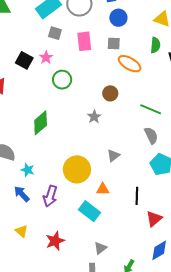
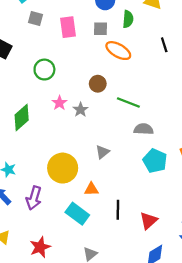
green semicircle: (155, 45) -> (128, 19), moved
pink star: (46, 57) -> (59, 103), moved
green line: (151, 109) -> (128, 102), moved
gray semicircle: (151, 135) -> (144, 129), turned -60
black line: (137, 196) -> (118, 210), moved

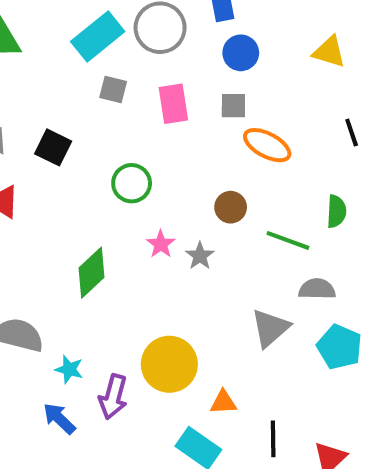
green semicircle: (128, 19) -> (336, 211), moved
gray triangle: (102, 152) -> (270, 328), moved, size x1.5
purple arrow: (34, 198) -> (113, 397), moved

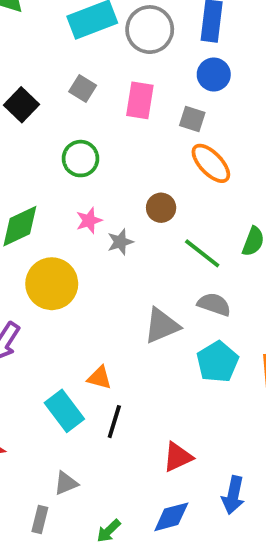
gray square: (113, 90) -> (83, 89), moved
yellow circle: (169, 364) -> (52, 284), moved
black line: (273, 439) -> (114, 422), moved

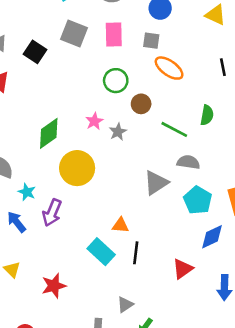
gray square: (83, 89) -> (74, 34), size x1.5
green circle: (80, 159) -> (116, 81), moved
gray triangle: (66, 483) -> (125, 305), moved
blue diamond: (171, 517) -> (212, 237), moved

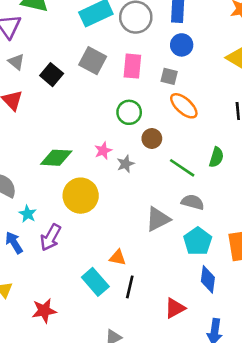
green diamond: (49, 133) -> (56, 158), turned 32
blue diamond: (212, 237) -> (208, 279), turned -64

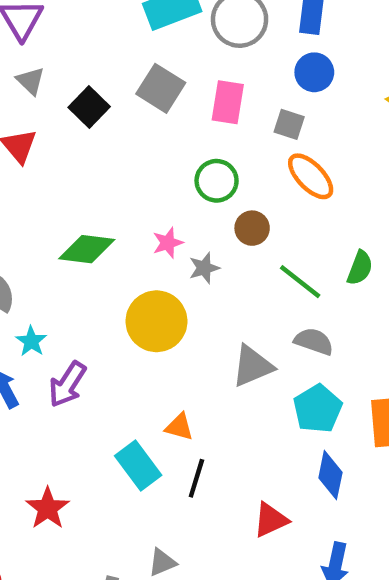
yellow circle: (81, 196) -> (156, 321), moved
red star: (44, 311) -> (48, 508), turned -30

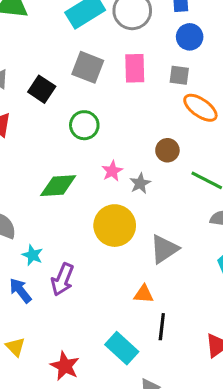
green circle: (217, 181) -> (84, 125), moved
gray triangle: (252, 366) -> (164, 249), moved
cyan rectangle: (138, 466) -> (122, 348), moved

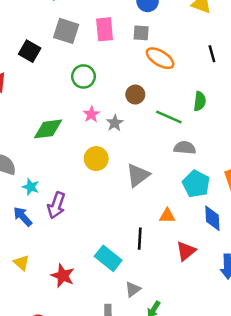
green circle: (84, 125) -> (83, 76), moved
yellow circle: (115, 226) -> (96, 159), size x0.7
orange triangle: (144, 294) -> (167, 216), moved

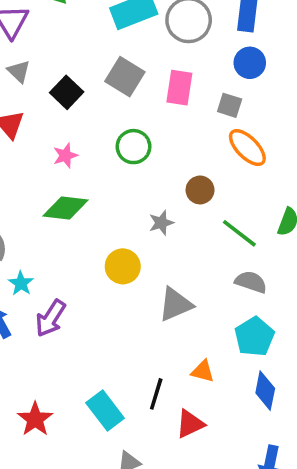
pink star: (91, 114) -> (65, 155), moved
red triangle: (186, 251) -> (190, 424), moved

